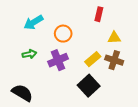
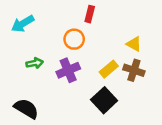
red rectangle: (99, 14) -> (90, 14), moved
cyan arrow: (34, 22) -> (23, 24), moved
yellow triangle: (114, 38) -> (134, 44), turned 32

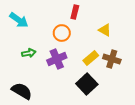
cyan arrow: (23, 24) -> (19, 20), turned -114
yellow triangle: (134, 44) -> (105, 30), moved

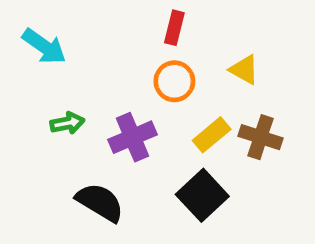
orange circle: (62, 33) -> (174, 81), moved
black semicircle: (22, 91) -> (100, 202), moved

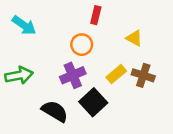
orange circle: (174, 81) -> (82, 45), moved
green arrow: (67, 123) -> (19, 75), moved, size x1.5
black square: (202, 195) -> (93, 102), moved

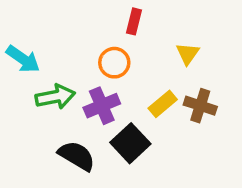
cyan arrow: (24, 25) -> (23, 59), moved
yellow triangle: (134, 38) -> (188, 54), turned 36
green arrow: (19, 75) -> (55, 97), moved

